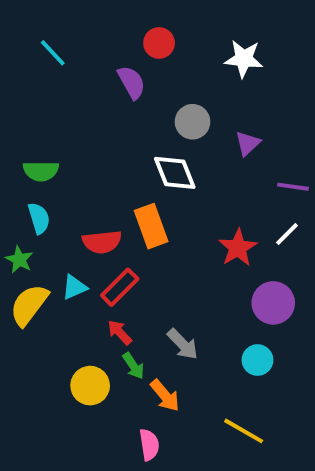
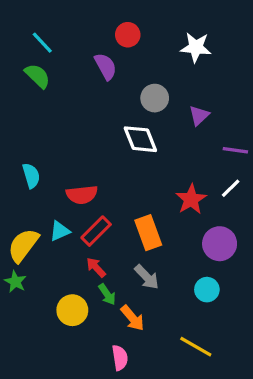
green semicircle: (41, 171) -> (37, 76), moved, turned -136
orange rectangle: (151, 226) -> (148, 233), moved
green star: (19, 260) -> (15, 282), moved

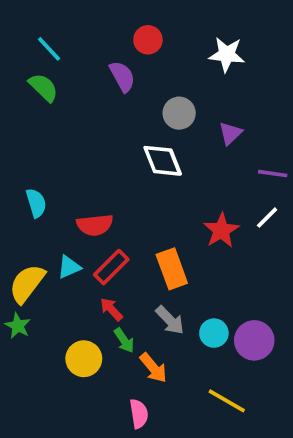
purple circle: (220, 244) -> (254, 340), moved
cyan circle: (207, 290) -> (214, 333), moved

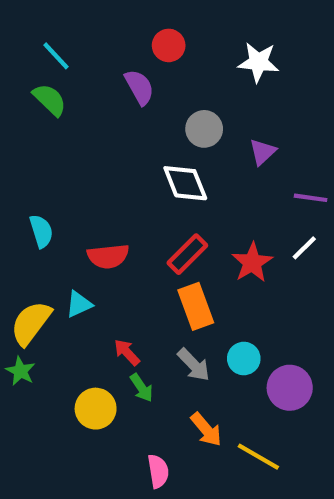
red rectangle: (111, 267) -> (187, 254), moved
cyan circle: (214, 333) -> (244, 359), moved
orange arrow: (153, 368) -> (206, 429), moved

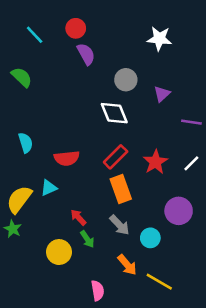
red circle: (169, 45) -> (76, 28), moved
green semicircle: (50, 100) -> (22, 77), moved
white line: (304, 248) -> (191, 163), moved
cyan circle: (244, 359) -> (150, 238), moved
purple circle: (290, 388) -> (179, 211), moved

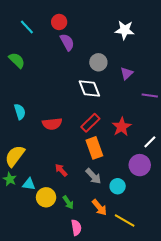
white line: (191, 163) -> (150, 142), moved
cyan triangle: (49, 188) -> (29, 184), moved, turned 32
green arrow: (87, 239) -> (68, 202), moved

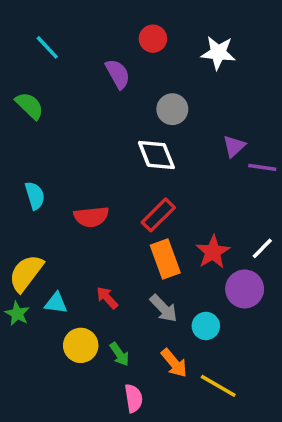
red circle: (59, 22) -> (153, 39), moved
purple triangle: (127, 73) -> (234, 146), moved
red star: (122, 127) -> (213, 252), moved
cyan triangle: (29, 184) -> (56, 303), moved

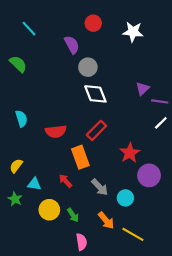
gray circle: (172, 109) -> (88, 67), moved
white line: (262, 248) -> (161, 123), moved
orange rectangle: (165, 259) -> (80, 157), moved
yellow semicircle: (26, 273) -> (16, 166), size x0.6
green star: (17, 314) -> (15, 199), moved

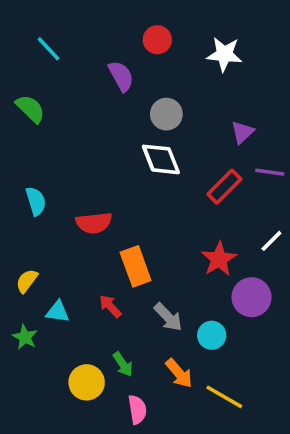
gray circle: (88, 67) -> (166, 114), moved
purple triangle: (143, 89) -> (242, 132), moved
white line: (161, 123) -> (271, 241), moved
red rectangle: (96, 130) -> (224, 187), moved
yellow circle: (49, 210) -> (87, 382), moved

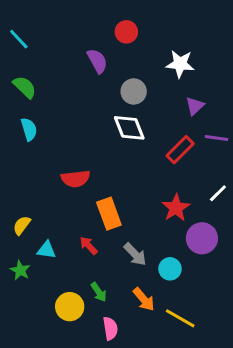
cyan line: (49, 49) -> (19, 39), moved
white star: (224, 54) -> (180, 64), moved
cyan semicircle: (36, 201) -> (29, 129), moved

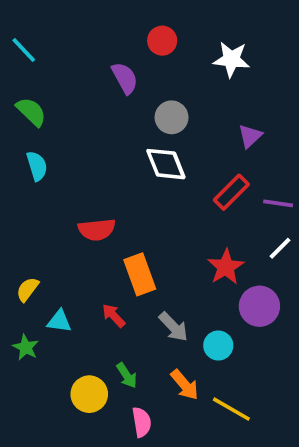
white star: (180, 64) -> (231, 59), moved
purple line: (216, 138) -> (278, 203), moved

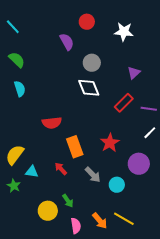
red star: (226, 267) -> (110, 143), moved
yellow semicircle: (28, 289) -> (15, 155), size x1.5
orange arrow: (185, 385) -> (100, 221), moved

